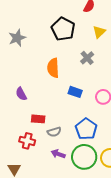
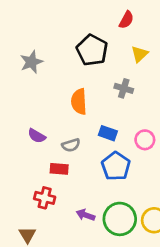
gray cross: (87, 58) -> (124, 88), turned -32
purple semicircle: (21, 94) -> (37, 136), turned -32
blue pentagon: (86, 129) -> (116, 166), moved
gray semicircle: (54, 132) -> (71, 145), moved

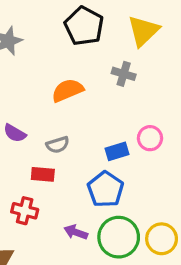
yellow triangle: (140, 54) -> (143, 31), size x1.5
orange semicircle: (79, 102) -> (68, 90), turned 70
blue rectangle: (108, 133) -> (117, 151), moved, turned -36
blue pentagon: (116, 166) -> (105, 189), moved

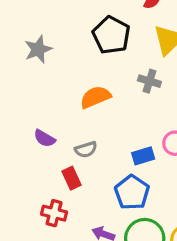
red rectangle: (43, 174) -> (72, 178), turned 60

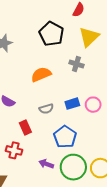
gray semicircle: (86, 150) -> (46, 109), moved
blue rectangle: (143, 156) -> (72, 104), moved

